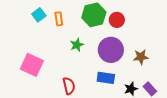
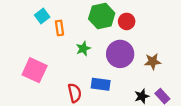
orange rectangle: (59, 19) -> (59, 28), moved
blue rectangle: (106, 78) -> (101, 84), moved

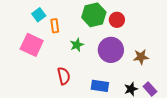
pink square: (35, 70) -> (32, 45), moved
blue rectangle: (101, 84) -> (100, 86), moved
red semicircle: (75, 93) -> (64, 76), moved

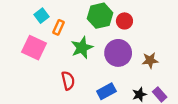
orange rectangle: (55, 26) -> (58, 27), turned 32
green star: (77, 45) -> (82, 48), size x1.5
blue rectangle: (100, 86) -> (106, 91), turned -36

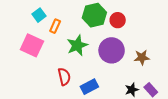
blue rectangle: (106, 91) -> (89, 87), moved

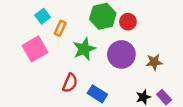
pink square: (32, 45) -> (35, 49), turned 35
red semicircle: (64, 77) -> (70, 83), turned 36
blue rectangle: (89, 87) -> (97, 94), turned 60

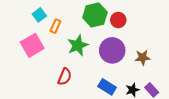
blue rectangle: (97, 94) -> (107, 87), moved

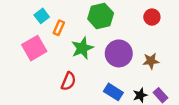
red circle: (118, 20) -> (152, 17), moved

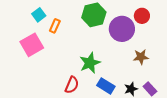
green star: (82, 48) -> (90, 63), moved
purple circle: (119, 53) -> (122, 29), moved
red semicircle: (68, 81) -> (72, 85), moved

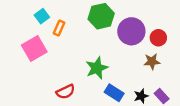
red circle: (142, 16) -> (158, 38), moved
red semicircle: (72, 85) -> (66, 92), moved, turned 42

